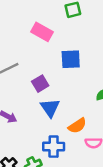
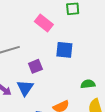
blue triangle: (50, 108) -> (25, 88), moved

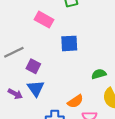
purple square: (35, 66) -> (33, 66), moved, turned -32

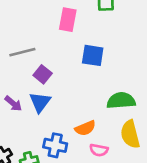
pink rectangle: (44, 20) -> (68, 20), turned 60
green semicircle: (99, 74) -> (121, 101), size x1.5

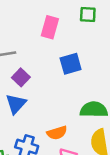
blue square: (93, 55) -> (71, 64), turned -30

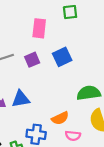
purple square: (21, 77) -> (32, 60), moved, turned 32
blue triangle: (16, 104) -> (21, 99), turned 48

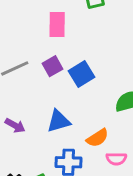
blue square: (62, 57) -> (81, 74), moved
blue triangle: (21, 99) -> (58, 121), moved

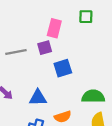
purple square: (53, 66) -> (45, 48), moved

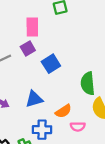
green semicircle: (93, 96) -> (88, 83), turned -80

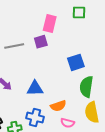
blue square: (51, 64) -> (76, 62), moved

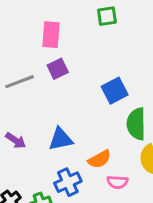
pink rectangle: (50, 24) -> (51, 35), moved
blue cross: (35, 118) -> (68, 182), turned -30

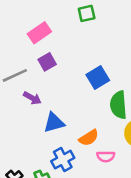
pink rectangle: (51, 35) -> (39, 33), turned 55
purple arrow: (16, 140) -> (32, 98), moved

